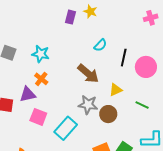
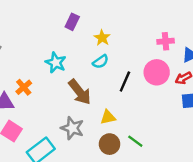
yellow star: (90, 11) -> (102, 38), moved
cyan star: (41, 54) -> (56, 63), moved
pink circle: (146, 67) -> (157, 72), moved
brown circle: (108, 114) -> (110, 144), moved

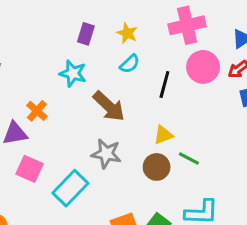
purple rectangle: (72, 22) -> (86, 34), moved
pink cross: (166, 41) -> (187, 25), moved, size x1.6
yellow triangle: (108, 117) -> (163, 135), moved

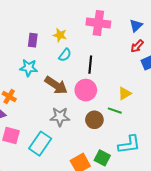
pink cross: (187, 25) -> (98, 23), turned 30
pink circle: (203, 67) -> (86, 90), moved
yellow triangle: (163, 135) -> (125, 94), moved

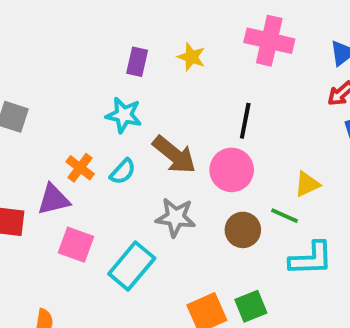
cyan semicircle: (65, 55) -> (123, 172), moved
cyan L-shape: (129, 145) -> (311, 259), moved
green square: (102, 158) -> (251, 306), turned 35

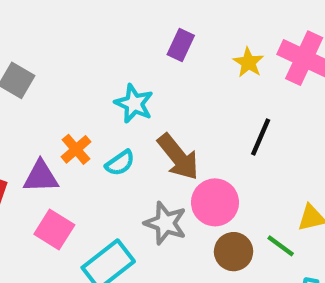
yellow star: (191, 57) -> (248, 62), moved
purple rectangle: (137, 62) -> (181, 45), moved
pink circle: (232, 170) -> (215, 202), moved

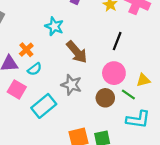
cyan semicircle: (120, 163) -> (35, 69), moved
pink circle: (215, 202) -> (114, 73), moved

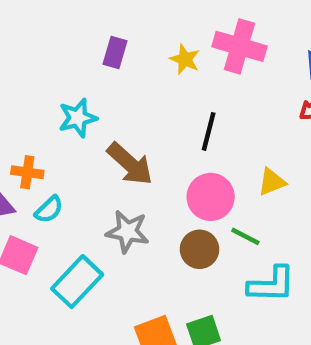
cyan star: (54, 26) -> (78, 118), turned -30
orange cross: (26, 50) -> (27, 172), turned -32
yellow triangle: (143, 80) -> (272, 182), moved

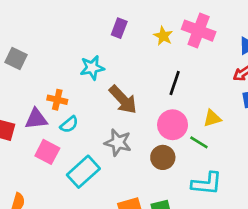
green line: (245, 236) -> (199, 142), moved

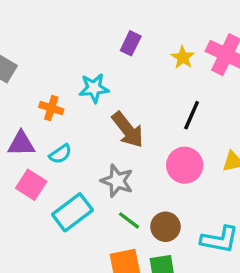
orange cross: (57, 100) -> (51, 108), moved
green line: (199, 142) -> (129, 220), moved
brown circle: (163, 157) -> (166, 227), moved

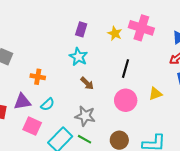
cyan star: (94, 88) -> (78, 57), moved, turned -30
brown arrow: (128, 130) -> (87, 83), size x0.6
green line: (129, 220) -> (84, 139), moved

